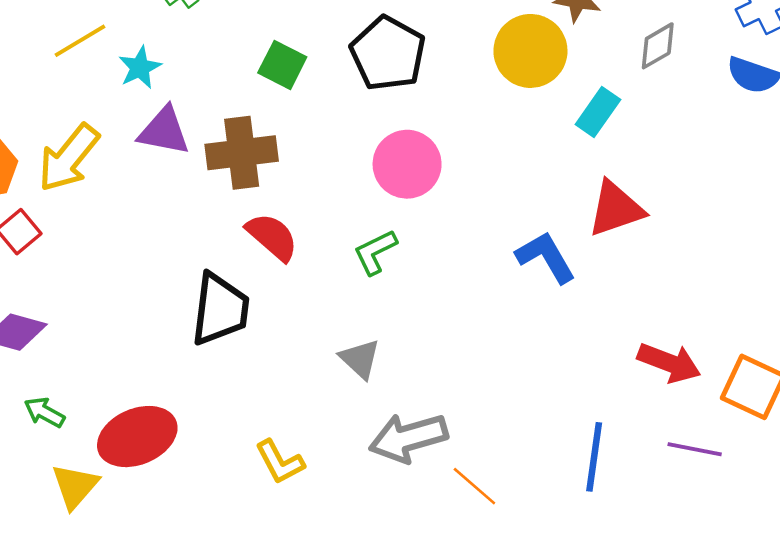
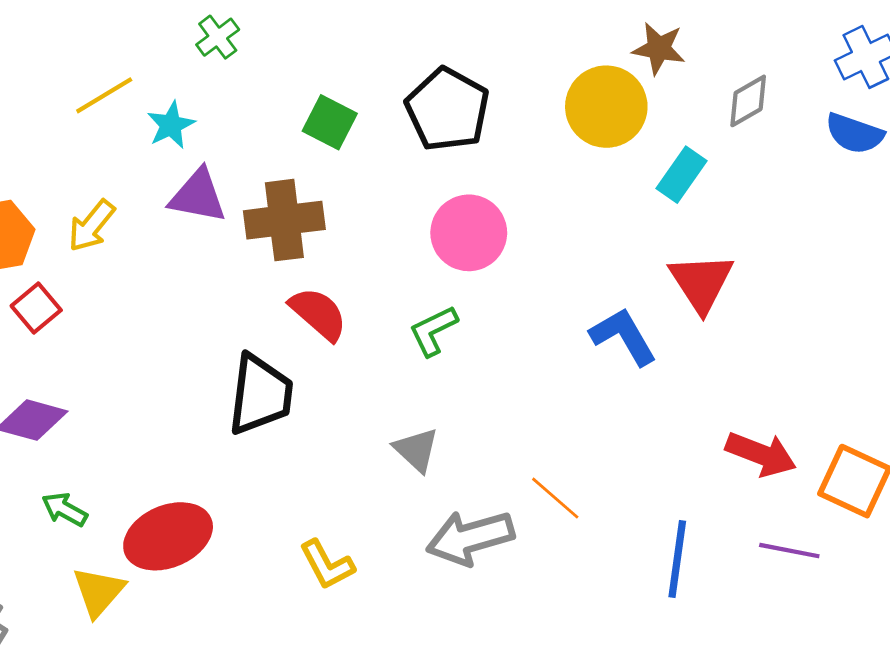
yellow arrow: (69, 158) -> (91, 226), size x0.7
red triangle: (616, 209) -> (701, 282), turned -44
orange line: (474, 486) -> (555, 498), moved

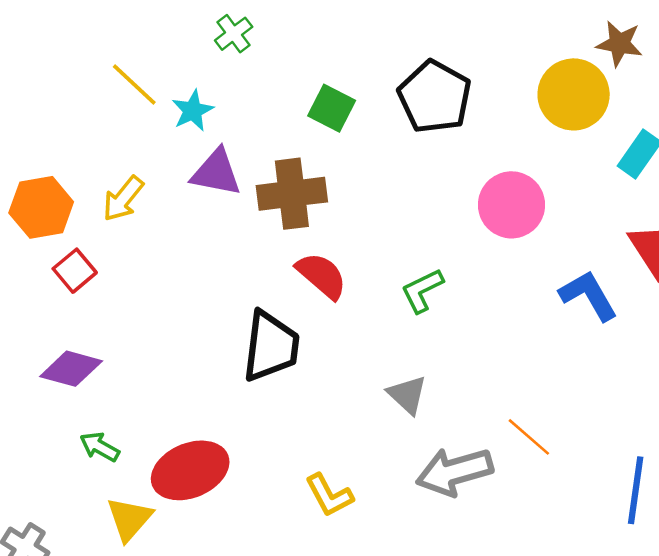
yellow line: (104, 95) -> (134, 85), turned 74
pink circle: (469, 233) -> (512, 205), moved

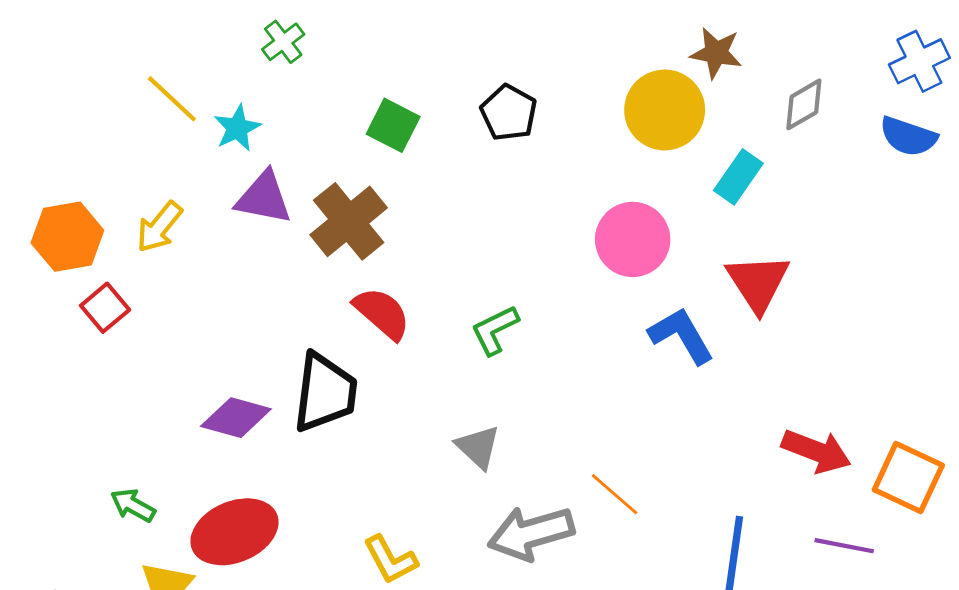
black pentagon: (435, 97) -> (509, 113), size x0.7
brown cross: (292, 194) -> (349, 221), turned -32
pink circle: (512, 205) -> (633, 239), moved
purple diamond: (71, 369) -> (236, 418), moved

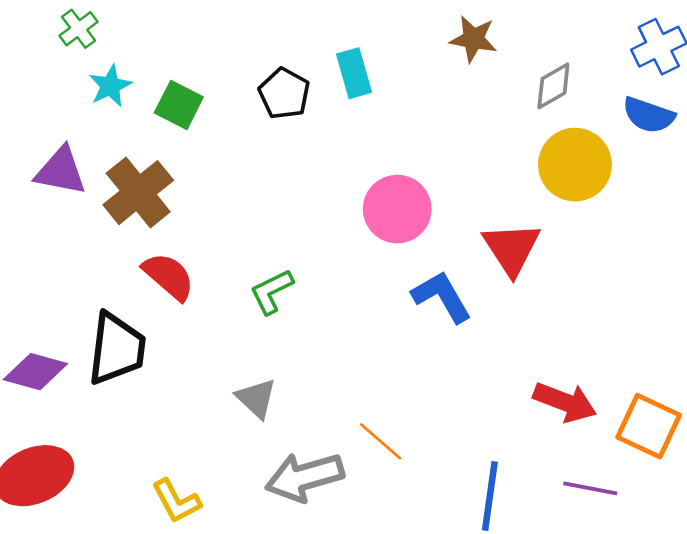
yellow circle: (665, 110) -> (575, 165), moved
cyan star: (237, 128) -> (110, 86), moved
cyan rectangle: (738, 177) -> (354, 73), moved, turned -51

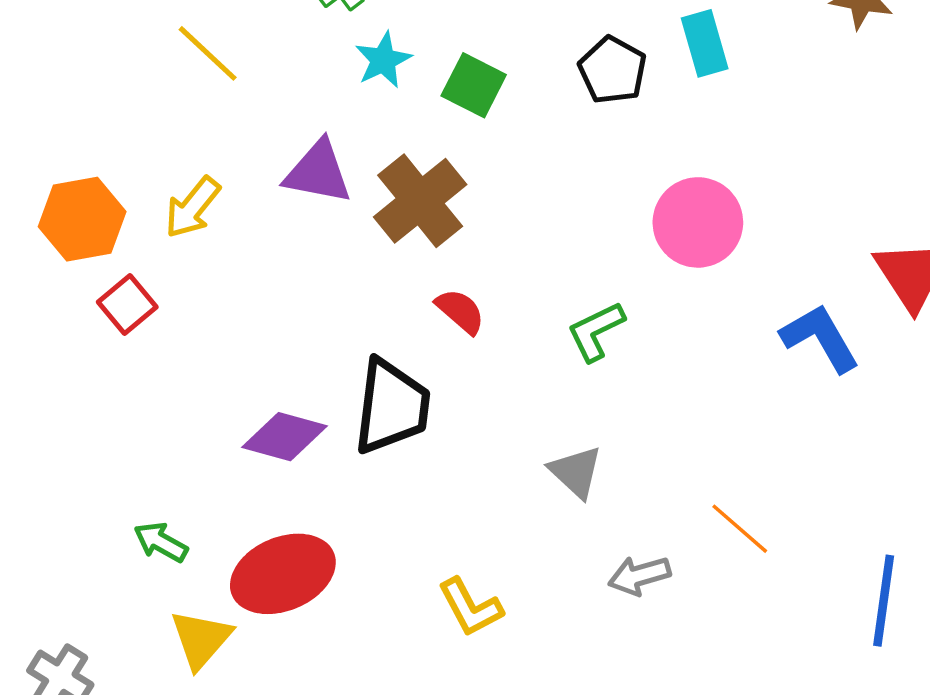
pink circle: (397, 209) -> (698, 222), moved
red semicircle: (169, 276) -> (460, 311), size x0.7
gray arrow: (305, 477) -> (639, 576), size x0.6

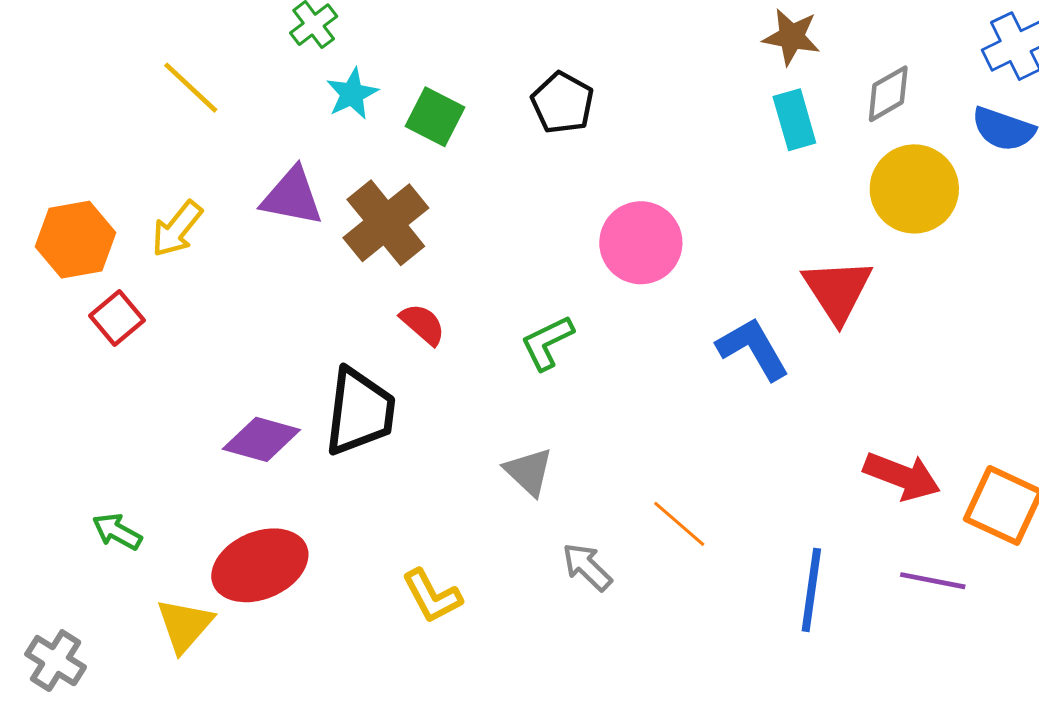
cyan rectangle: (705, 43) -> (794, 120), moved
green arrow: (161, 542) -> (117, 532), moved
gray arrow: (639, 576) -> (587, 567), turned 60

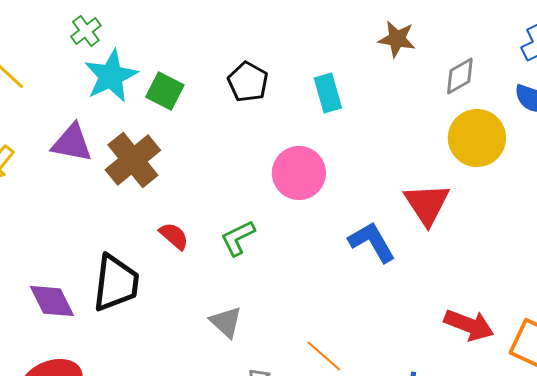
cyan star: (352, 94) -> (111, 76), size x1.6
cyan rectangle: (794, 120) -> (328, 93), moved
red semicircle: (423, 324) -> (174, 236), moved
purple diamond: (261, 439) -> (52, 301), turned 48

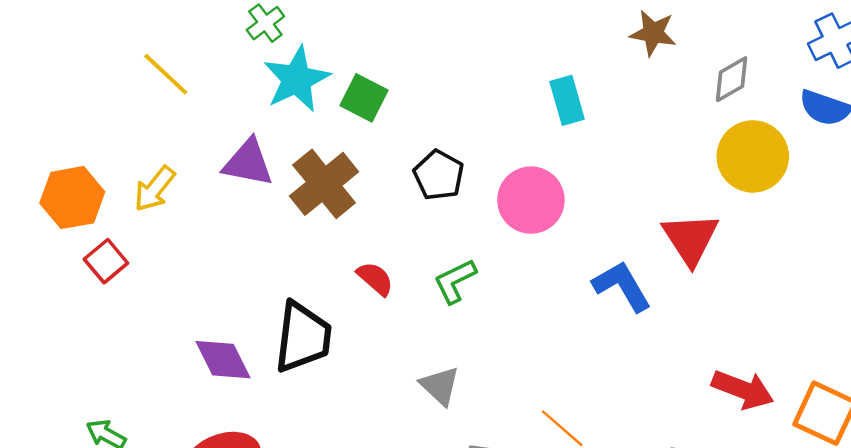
black pentagon: (248, 82) -> (439, 175), moved

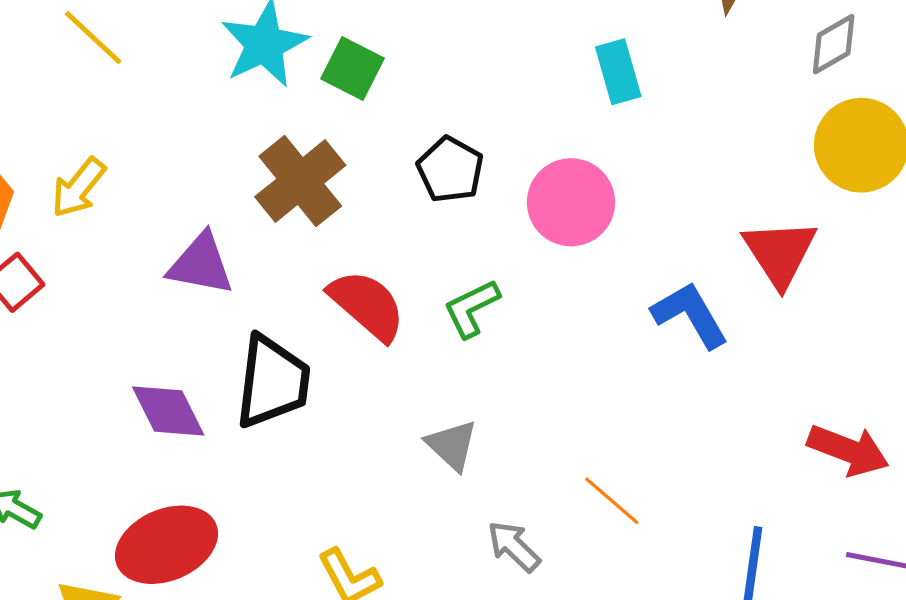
purple triangle: (248, 163) -> (201, 264), moved
red semicircle: (375, 279) -> (367, 305), size x1.6

